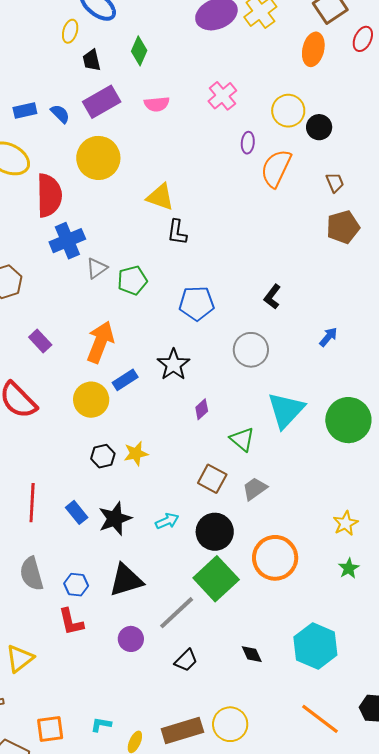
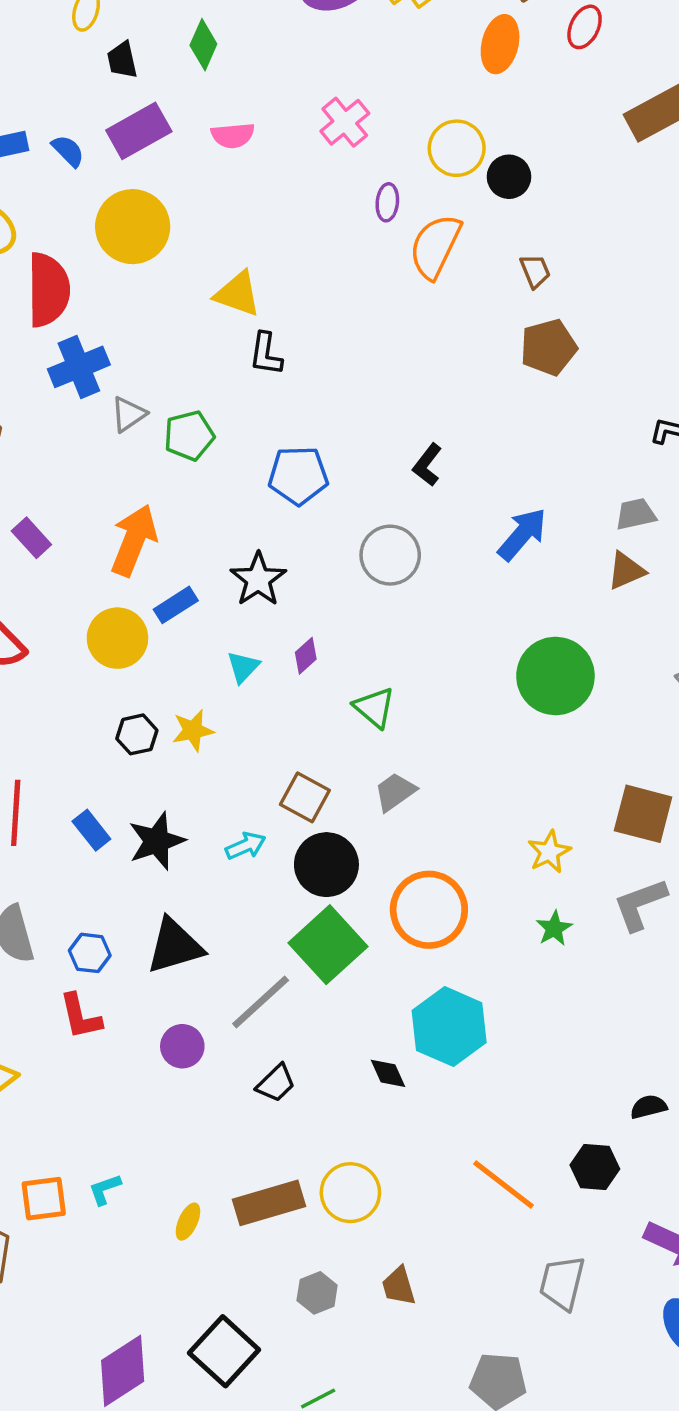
blue arrow: (328, 337) -> (522, 534), size x1.6
cyan triangle: (286, 410) -> (243, 667), moved, size x0.5
brown square: (212, 479) -> (305, 797), moved
cyan hexagon: (315, 646) -> (449, 1027), moved
cyan L-shape: (101, 725) -> (105, 1189), moved, turned -30

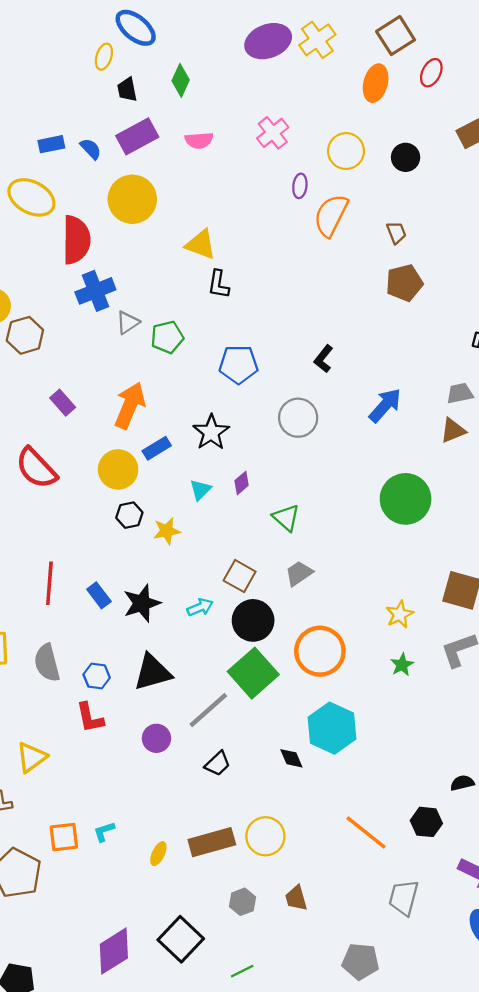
black circle: (509, 177) -> (406, 157), moved
black hexagon: (137, 734) -> (129, 515), moved

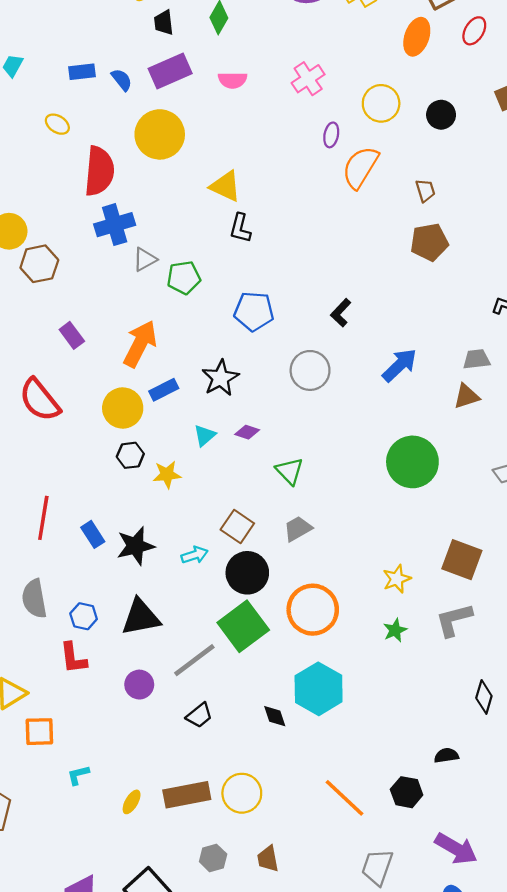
yellow ellipse: (31, 197) -> (57, 124), size x0.5
purple diamond: (242, 483) -> (247, 432), turned 55
orange square: (64, 837) -> (39, 732), moved

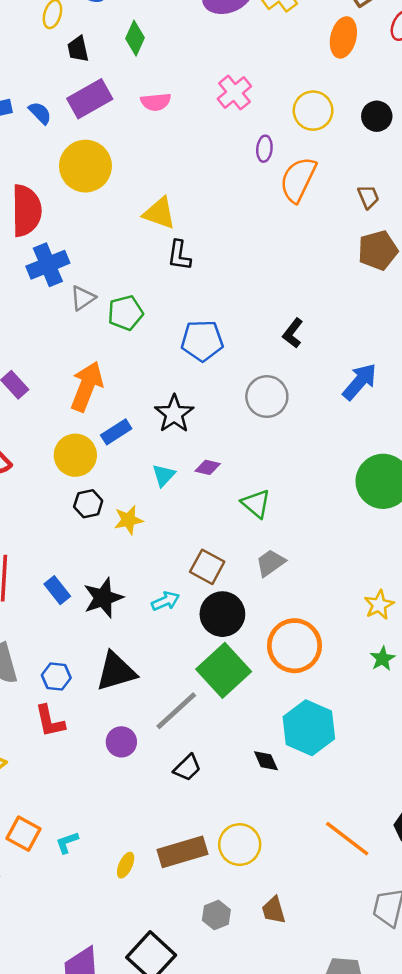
orange square: (39, 732) -> (24, 834), moved, turned 36

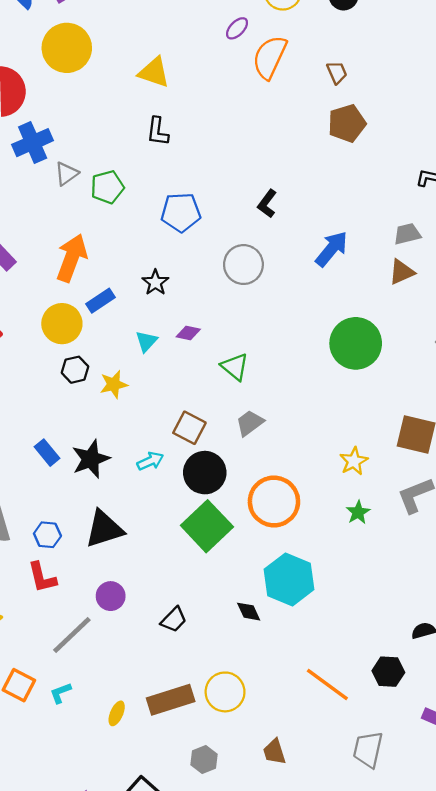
purple ellipse: (264, 149) -> (237, 28), turned 40
yellow triangle: (159, 213) -> (154, 72), moved
black star: (174, 414) -> (155, 282), size x0.7
gray line: (176, 711) -> (72, 635), moved
brown trapezoid: (274, 910) -> (274, 752), moved

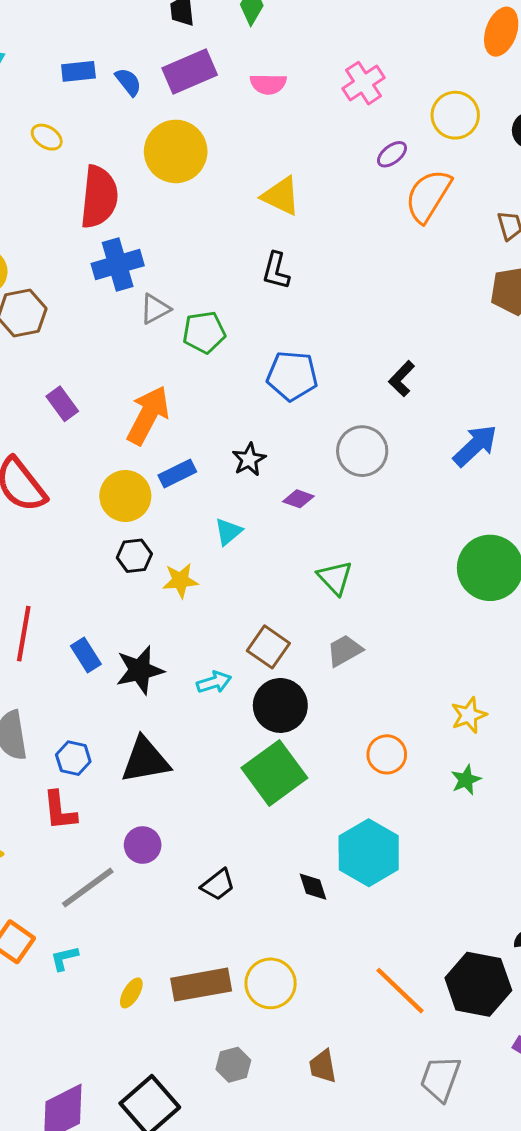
purple diamond: (188, 333) -> (298, 499), moved
orange circle: (274, 501) -> (387, 754), moved, size x0.6
black hexagon: (388, 672) -> (478, 984), size x1.6

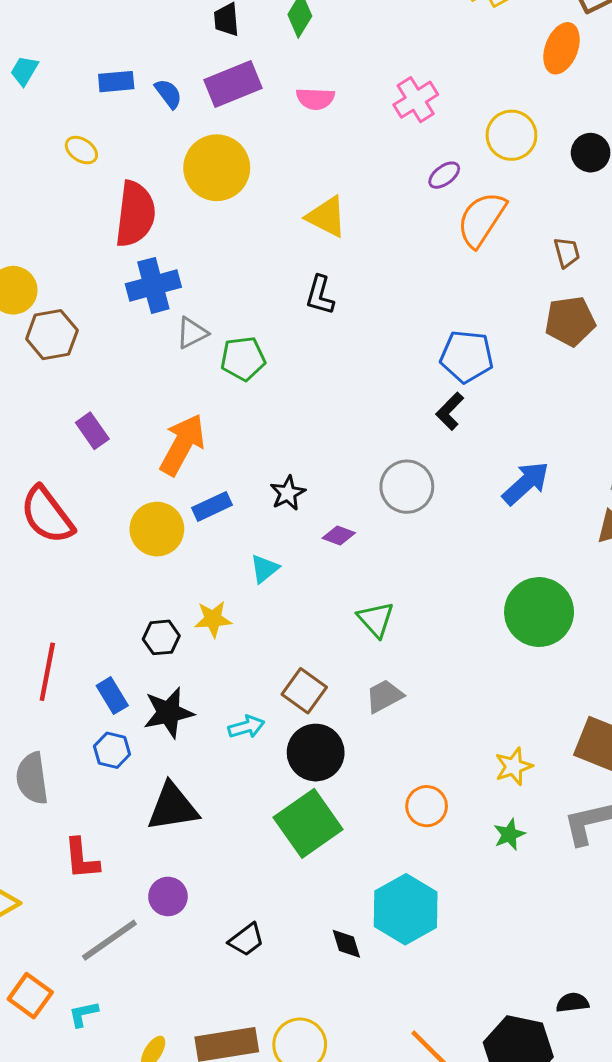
blue pentagon: (292, 376) -> (467, 356), moved
black hexagon: (134, 556) -> (161, 637), moved
blue hexagon: (73, 758) -> (112, 750), moved

